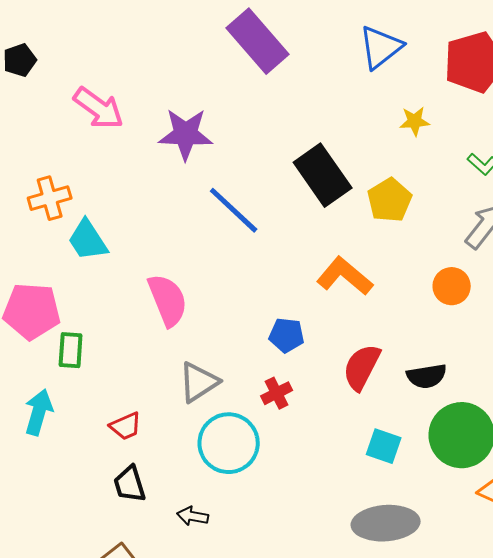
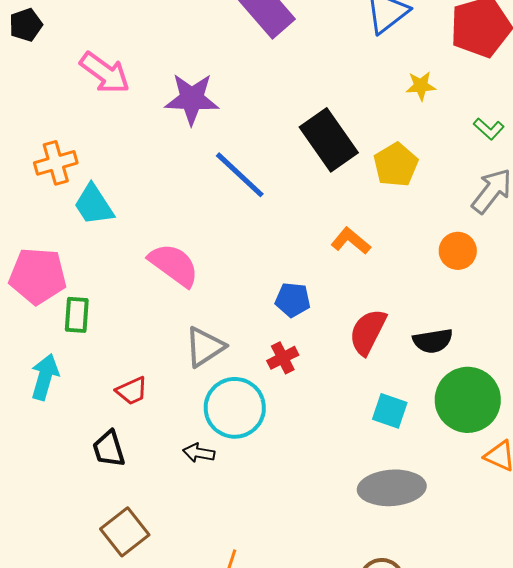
orange L-shape: (345, 276) -> (351, 241), size x0.7
pink semicircle: (168, 300) -> (174, 265), turned -32
black trapezoid: (130, 484) -> (109, 449), moved
black arrow: (193, 516) -> (199, 453), moved

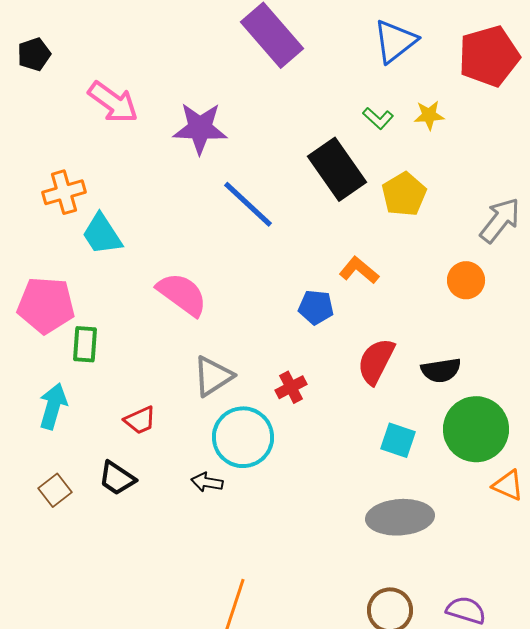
green L-shape: (489, 129) -> (378, 118), moved
blue pentagon: (293, 300) -> (316, 307), moved
black trapezoid: (109, 449) -> (117, 478), turned -39
brown square: (125, 532) -> (55, 490), moved, size x0.7

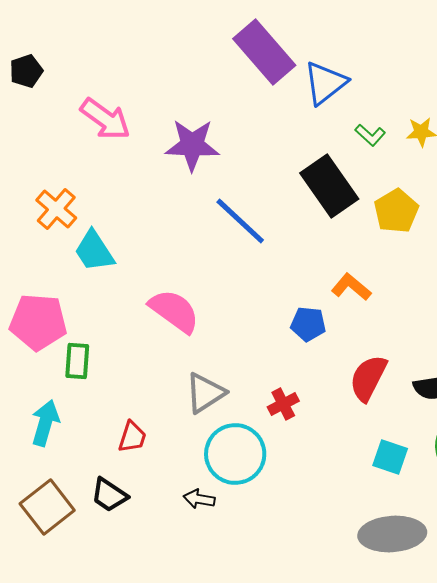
blue triangle: (395, 41) -> (325, 83), moved
orange cross: (64, 192) -> (56, 209), turned -33
red trapezoid: (140, 420) -> (132, 437), turned -48
brown square: (55, 490) -> (47, 507), size x1.6

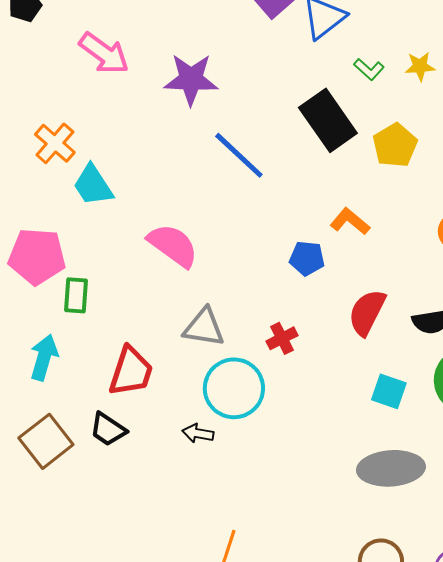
gray triangle: (205, 393) -> (204, 327), turned 42
red trapezoid: (132, 437) -> (131, 371), size x1.6

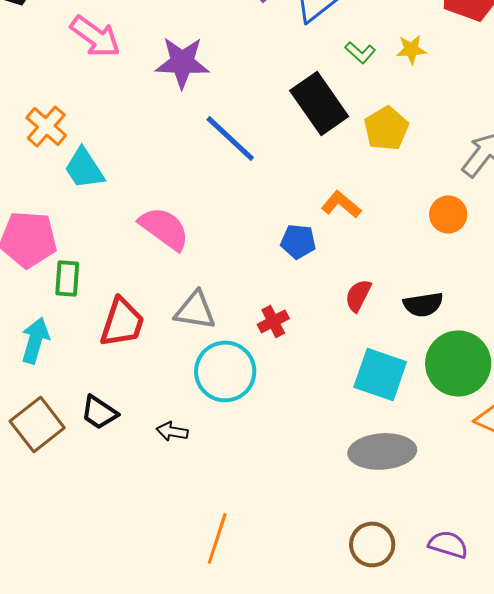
red semicircle: (367, 312) -> (358, 295), size x0.7
red trapezoid: (131, 371) -> (122, 322), moved
cyan square: (389, 391) -> (380, 374), size x1.5
black arrow: (198, 433) -> (172, 431), moved

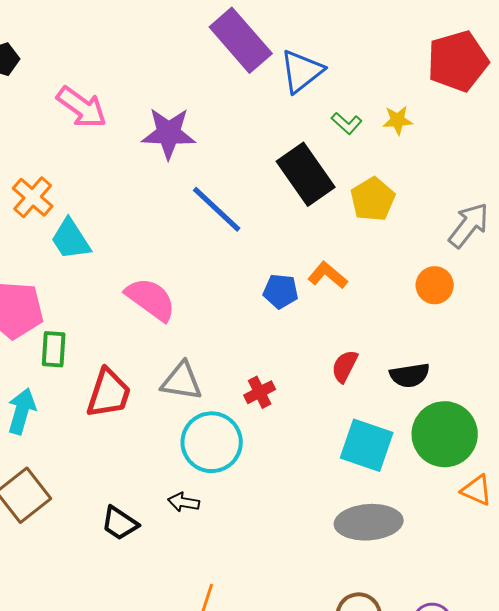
blue pentagon: (298, 241) -> (281, 291), moved
black trapezoid: (99, 412) -> (120, 523), moved
black arrow: (172, 431) -> (184, 502), moved

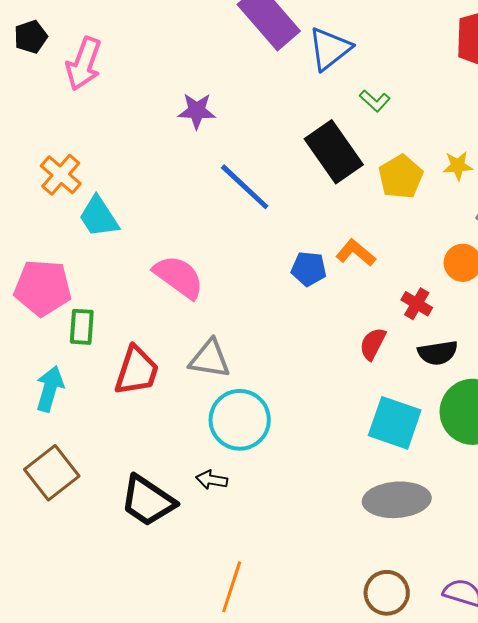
pink arrow: (82, 107) -> (84, 64), moved, turned 74
yellow star: (398, 120) -> (458, 166), moved
purple star: (169, 133) -> (197, 111), size x0.7
red cross: (260, 392) -> (417, 304), moved, turned -32
black trapezoid: (120, 523) -> (148, 501), size x1.5

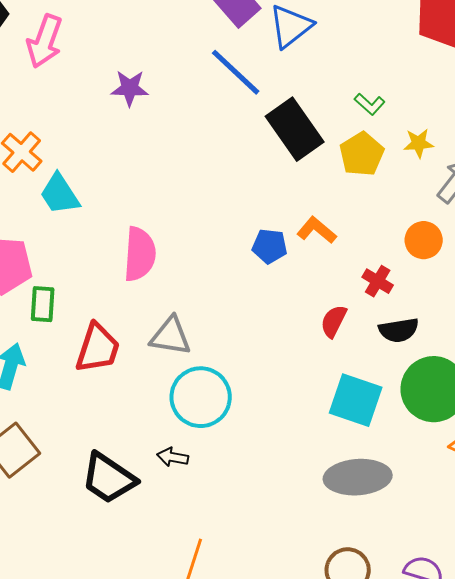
green L-shape: (375, 101) -> (370, 104), moved
purple star: (197, 111) -> (130, 88), moved
blue line: (245, 187) -> (236, 72), moved
pink semicircle: (179, 277) -> (140, 254), turned 58

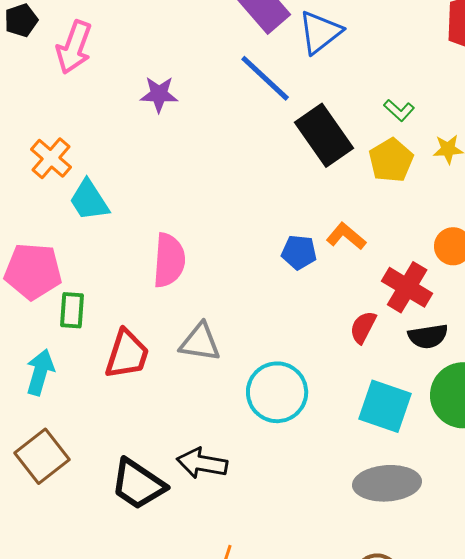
red cross: (378, 281) -> (407, 287), size x1.6
cyan circle: (201, 397) -> (277, 392), moved
black arrow: (173, 457) -> (202, 463), size x1.6

